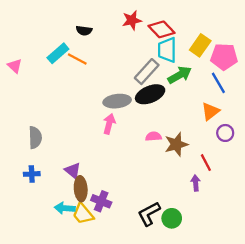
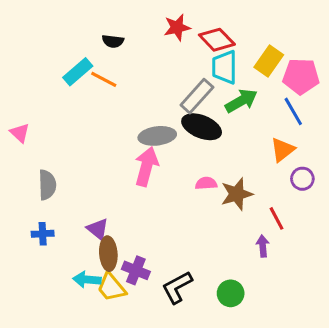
pink triangle: (15, 66) -> (20, 133), moved
black ellipse: (150, 94) -> (202, 127), turned 44
pink arrow: (109, 124) -> (147, 166), size x1.4
black L-shape: (149, 214) -> (177, 287), moved

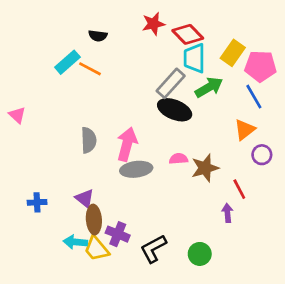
gray ellipse: (157, 136) -> (136, 169), moved
gray semicircle: (47, 185) -> (89, 140), moved

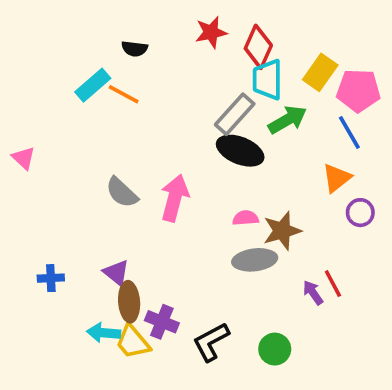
red diamond: (188, 34) -> (258, 47), turned 68
gray semicircle: (89, 140) -> (122, 193), turned 135
gray ellipse: (136, 169) -> (255, 260), moved
red line: (239, 189) -> (333, 284), moved
purple arrow: (227, 213) -> (313, 293), turned -30

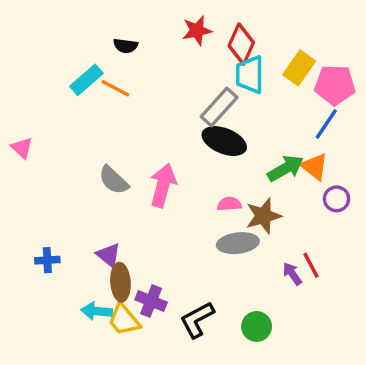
green arrow: (287, 120) -> (285, 168), moved
blue line: (349, 132) -> (326, 124), turned 64
orange triangle: (337, 178) -> (314, 167), turned -44

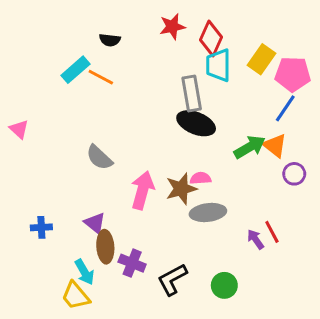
gray rectangle: (219, 107) -> (192, 94), turned -52
pink arrow: (163, 185) -> (143, 190), moved
brown star: (263, 216) -> (181, 189), moved
cyan arrow: (97, 311) -> (84, 272), turned -125
yellow trapezoid: (124, 320) -> (76, 296), moved

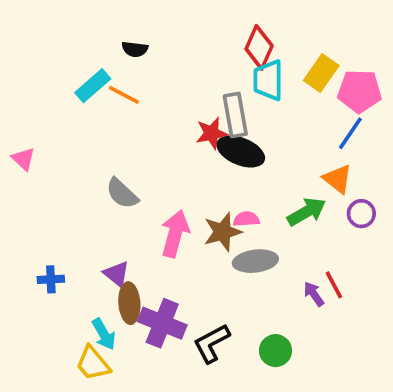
red star: (172, 27) -> (212, 133), moved
green arrow: (250, 147) -> (307, 212), moved
purple cross: (132, 263) -> (162, 323), size x1.4

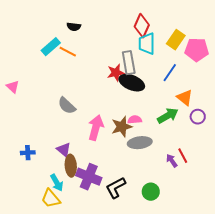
blue line: (350, 133) -> (170, 73), moved

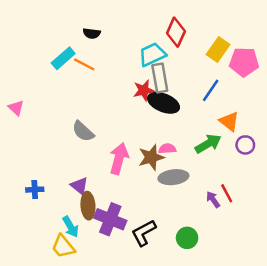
cyan trapezoid: (147, 44) -> (152, 54), moved, turned 65

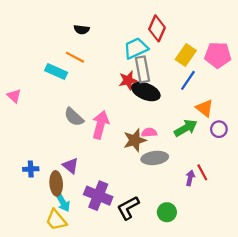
yellow rectangle: (218, 50) -> (186, 55), moved
cyan rectangle: (63, 58) -> (56, 72), moved, turned 65
pink arrow: (119, 159) -> (100, 125), moved
purple arrow: (213, 199) -> (190, 178), turned 48
brown ellipse: (88, 206) -> (56, 183), moved

